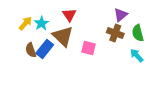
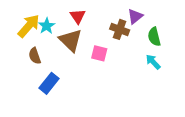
yellow arrow: (25, 23) -> (29, 26), size x1.5
brown cross: (115, 33) -> (120, 29), moved
blue rectangle: (45, 49) -> (49, 83), moved

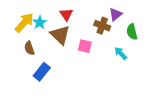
cyan arrow: (153, 62) -> (121, 53), moved

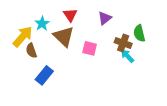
purple triangle: (116, 14) -> (105, 18), moved
yellow arrow: (24, 23) -> (23, 37), moved
brown cross: (102, 26) -> (123, 43), moved

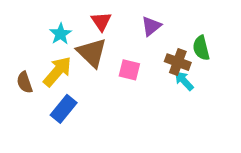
yellow arrow: (23, 37) -> (57, 71), moved
brown semicircle: (31, 51) -> (25, 82), moved

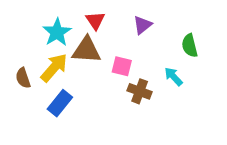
cyan star: (61, 34) -> (57, 32), size x1.4
brown triangle: (92, 53) -> (86, 50), turned -40
brown cross: (178, 62) -> (140, 91), moved

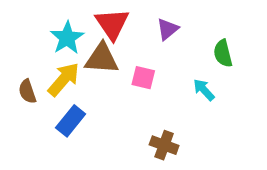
red triangle: (95, 21) -> (112, 24), size x1.5
brown cross: (140, 91) -> (164, 145), moved

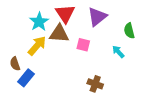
purple triangle: (167, 29) -> (97, 17), size x1.5
brown semicircle: (27, 91) -> (15, 64), moved
blue rectangle: (71, 121) -> (26, 78), moved

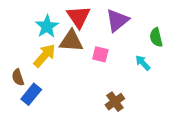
brown cross: (95, 84) -> (115, 102), turned 35

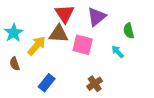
cyan star: (47, 26) -> (14, 33), moved
pink square: (100, 54) -> (83, 45), size x1.5
blue rectangle: (31, 94) -> (47, 83), moved

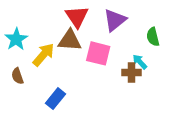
brown cross: (95, 84) -> (131, 72), moved, turned 35

